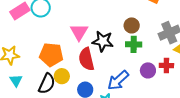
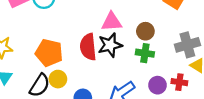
pink triangle: (79, 32) -> (112, 22), moved, turned 48
black star: (103, 41) -> (110, 45), turned -30
red semicircle: (86, 59) -> (88, 47), moved

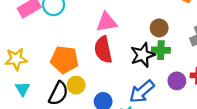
pink triangle: (112, 22) -> (106, 22), moved
black star: (110, 45) -> (143, 55), moved

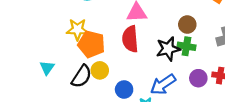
yellow star: (16, 59) -> (77, 29), moved

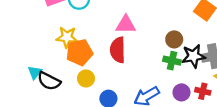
orange pentagon: (91, 44) -> (80, 52), turned -30
black star: (168, 49) -> (193, 56), moved
black semicircle: (82, 76) -> (49, 81), moved, turned 80

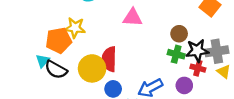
red semicircle: (118, 50) -> (109, 59), moved
orange pentagon: (80, 52) -> (59, 40), moved
yellow circle: (86, 78) -> (92, 68), size x1.6
red cross: (203, 91) -> (198, 68), moved

